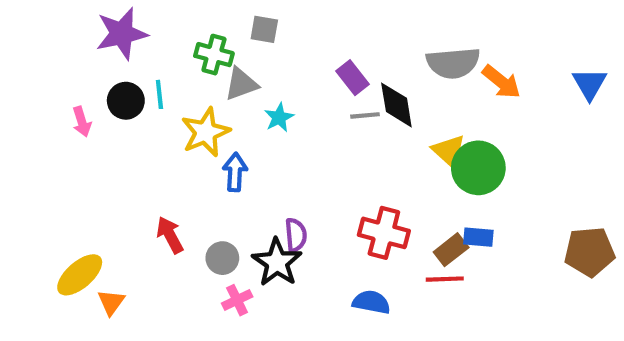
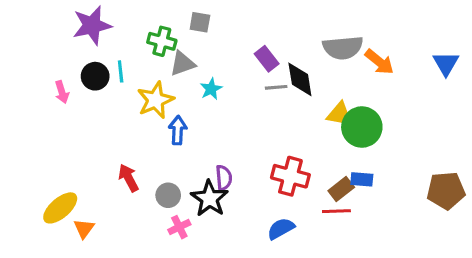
yellow triangle: (449, 151) -> (340, 114), turned -32
blue semicircle: (371, 302) -> (281, 229), turned -40

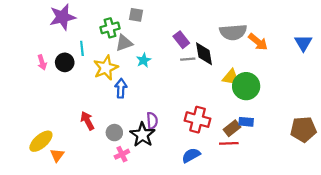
green cross: (162, 41) -> (110, 28), turned -30
black circle: (95, 76) -> (65, 62), moved

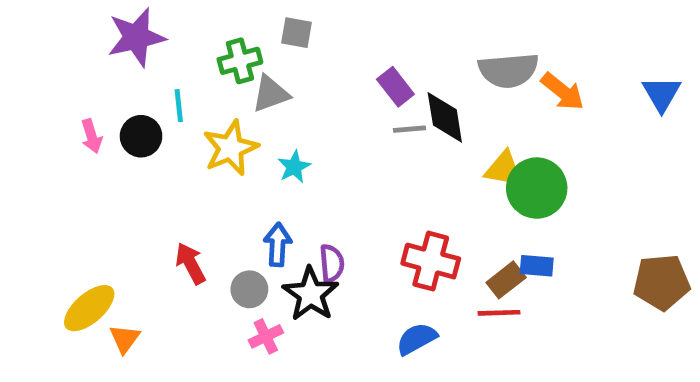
cyan star: (144, 60) -> (294, 167), moved
blue arrow: (121, 88) -> (278, 245), moved

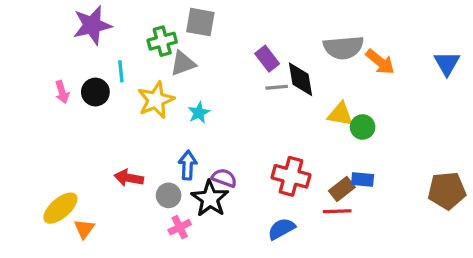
gray square: (296, 33) -> (200, 22), size x1.4
green circle: (537, 188) -> (363, 127), size x0.6
red arrow: (190, 263) -> (129, 178), turned -52
purple semicircle: (332, 263) -> (224, 178), turned -65

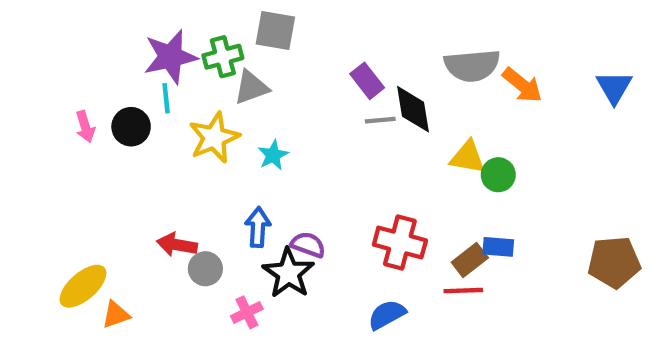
purple star: (92, 25) -> (170, 57), moved
gray circle: (169, 195) -> (205, 269), moved
orange triangle: (84, 229) -> (116, 315), turned 35

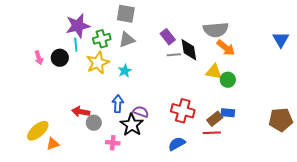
green cross: (223, 57) -> (102, 39), moved
orange arrow: (522, 85) -> (226, 48), moved
gray triangle: (251, 87) -> (127, 40), moved
pink cross: (247, 312) -> (113, 143), turned 32

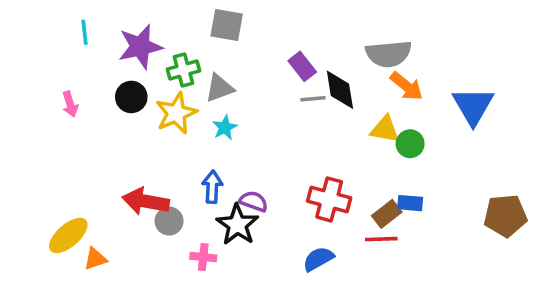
gray triangle: (127, 40) -> (219, 88), moved
blue triangle: (281, 40) -> (473, 106), moved, size x1.4
cyan line: (76, 45) -> (85, 32), moved
black circle: (60, 58) -> (131, 97), moved
red arrow: (81, 112) -> (146, 201), size x1.4

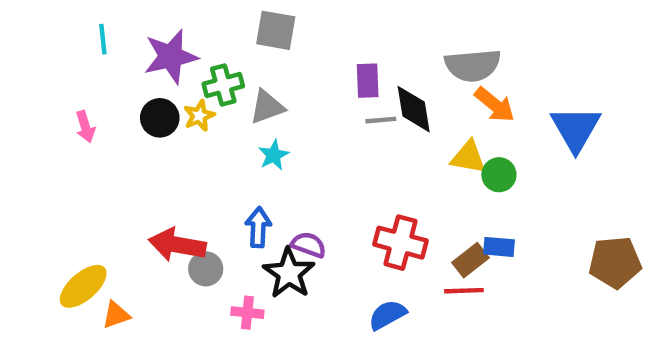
purple rectangle: (302, 66) -> (368, 81), turned 36
yellow star: (176, 113) -> (199, 116), moved, size x0.6

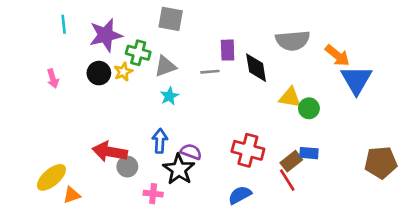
green cross: (223, 85) -> (138, 53), turned 30
orange arrow: (495, 105) -> (337, 55), moved
gray line: (381, 120) -> (210, 72), moved
red line: (464, 291) -> (287, 180), turned 60

